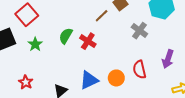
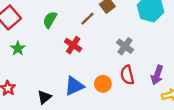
gray cross: (139, 31) -> (125, 46), moved
green semicircle: (66, 36) -> (50, 20), moved
purple arrow: (168, 59) -> (157, 75), moved

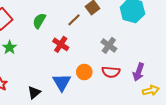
red semicircle: (127, 75) -> (111, 72), turned -72
orange circle: (103, 84) -> (84, 72), moved
blue triangle: (74, 86) -> (62, 82), turned -36

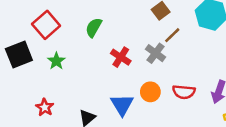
brown line: (74, 20) -> (172, 35), moved
gray cross: (109, 45) -> (156, 53), moved

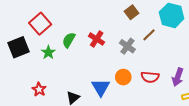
green semicircle: (94, 27) -> (69, 40), moved
brown line: (172, 35) -> (149, 35), moved
red cross: (121, 57) -> (97, 39), moved

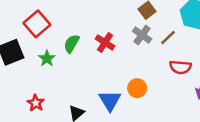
gray cross: (127, 46) -> (142, 35), moved
red semicircle: (150, 77) -> (180, 67), moved

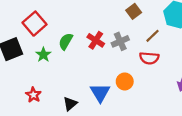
gray cross: (142, 35) -> (120, 41), moved, turned 30
red semicircle: (180, 67) -> (149, 58), moved

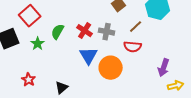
gray cross: (120, 41) -> (107, 32), turned 35
orange circle: (125, 81) -> (111, 68), size x1.5
blue triangle: (100, 93) -> (89, 56), moved

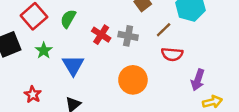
green semicircle: (58, 32) -> (68, 19), moved
red semicircle: (133, 47) -> (172, 54), moved
blue triangle: (89, 56) -> (73, 65), moved

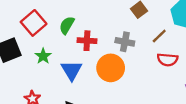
red cross: (101, 35) -> (87, 41), moved, turned -30
orange circle: (133, 80) -> (111, 68), moved

